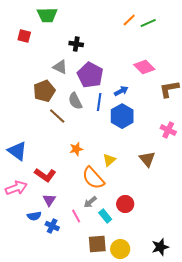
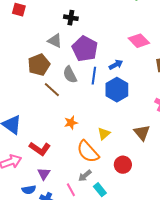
red circle: (125, 204) -> (123, 165), moved

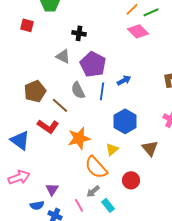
pink diamond: (139, 41) -> (138, 31), moved
brown pentagon: (39, 65) -> (35, 91), moved
blue hexagon: (117, 90) -> (125, 121), moved
orange star: (71, 123) -> (79, 138), size x1.6
red L-shape: (40, 149) -> (48, 126), moved

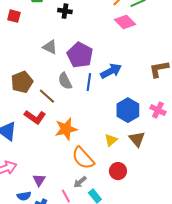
black cross: (79, 33) -> (65, 11), moved
blue arrow: (124, 80) -> (111, 71), size x1.5
blue hexagon: (125, 121) -> (128, 110), moved
yellow triangle: (112, 149) -> (111, 140), moved

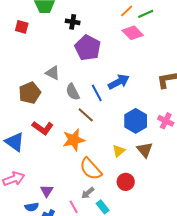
gray triangle: (50, 47) -> (53, 73), moved
purple pentagon: (80, 55) -> (88, 48), moved
blue line: (89, 82) -> (97, 93), turned -36
brown line: (47, 96) -> (86, 115), moved

